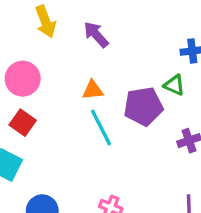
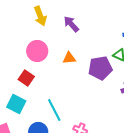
pink circle: (23, 79) -> (37, 51), moved
cyan line: (101, 128) -> (54, 110), moved

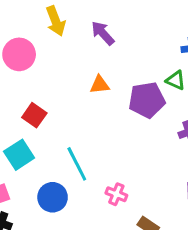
pink circle: (37, 51) -> (19, 54), moved
cyan square: (16, 104) -> (19, 155), turned 30

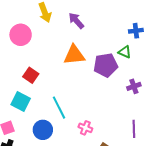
orange triangle: (100, 85) -> (74, 55), size x1.6
cyan square: (19, 155) -> (21, 102), turned -30

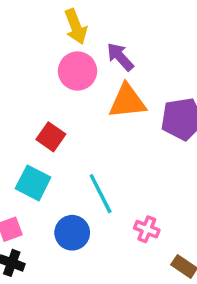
purple arrow: (76, 21) -> (120, 57), moved
pink circle: (21, 35) -> (77, 71), moved

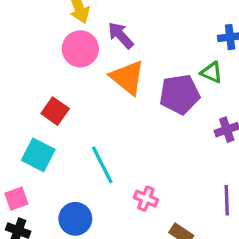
orange triangle: (127, 101) -> (127, 77), turned 45
blue circle: (72, 233) -> (75, 219), moved

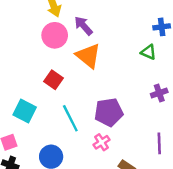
purple pentagon: (180, 94) -> (109, 112), moved
red square: (55, 111) -> (53, 80), moved
pink cross: (146, 199) -> (102, 142), turned 35

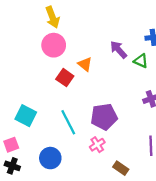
purple arrow: (84, 26) -> (118, 50), moved
orange triangle: (88, 56) -> (85, 64), size x0.6
red square: (53, 80) -> (65, 78), moved

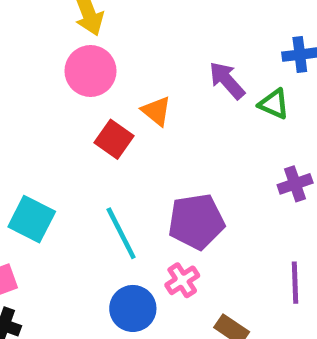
blue circle: (50, 158) -> (133, 308), moved

